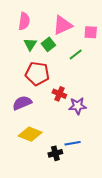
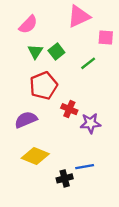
pink semicircle: (24, 21) -> (28, 25), turned 36
pink triangle: (62, 25) -> (79, 16), moved
red pentagon: (37, 74) -> (43, 86), turned -30

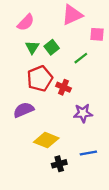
red cross: (69, 109) -> (64, 87), moved
yellow diamond: (35, 156) -> (46, 140), moved
blue line: (85, 167) -> (88, 153), moved

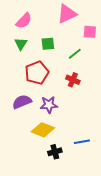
green triangle: (32, 47) -> (21, 44), moved
green square: (52, 47) -> (48, 44), turned 32
red cross: (64, 87) -> (73, 80), moved
purple star: (83, 113) -> (49, 105), moved

